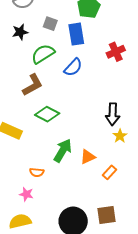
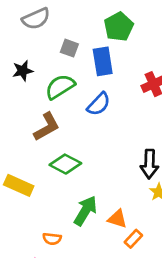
black star: (20, 32) -> (23, 71), moved
orange triangle: (88, 157) -> (117, 219), turned 42
orange rectangle: (110, 172) -> (133, 239), moved

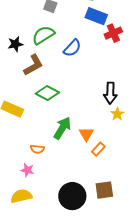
blue rectangle: (103, 61) -> (96, 16), moved, turned -60
black star: (23, 71) -> (15, 44), moved
orange triangle: (117, 219) -> (86, 134), turned 42

